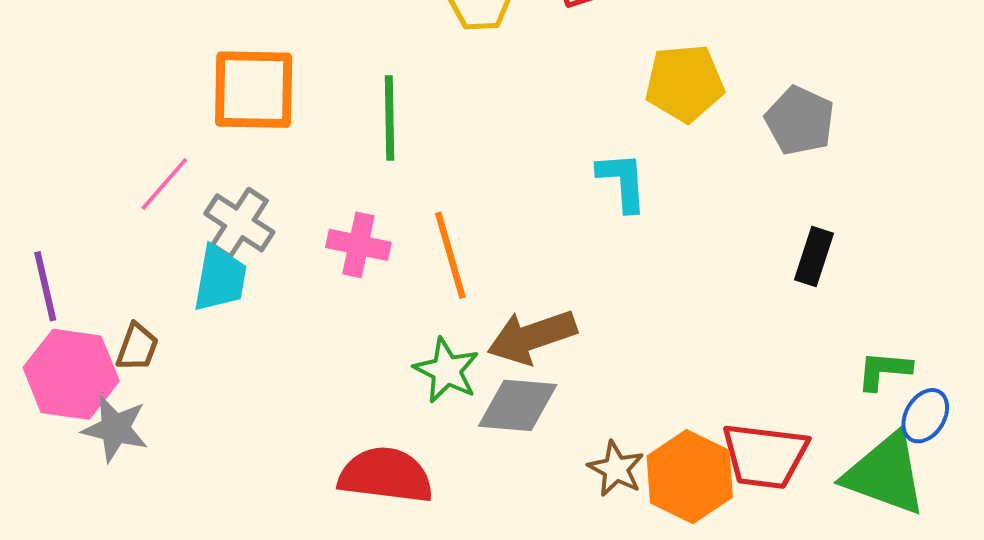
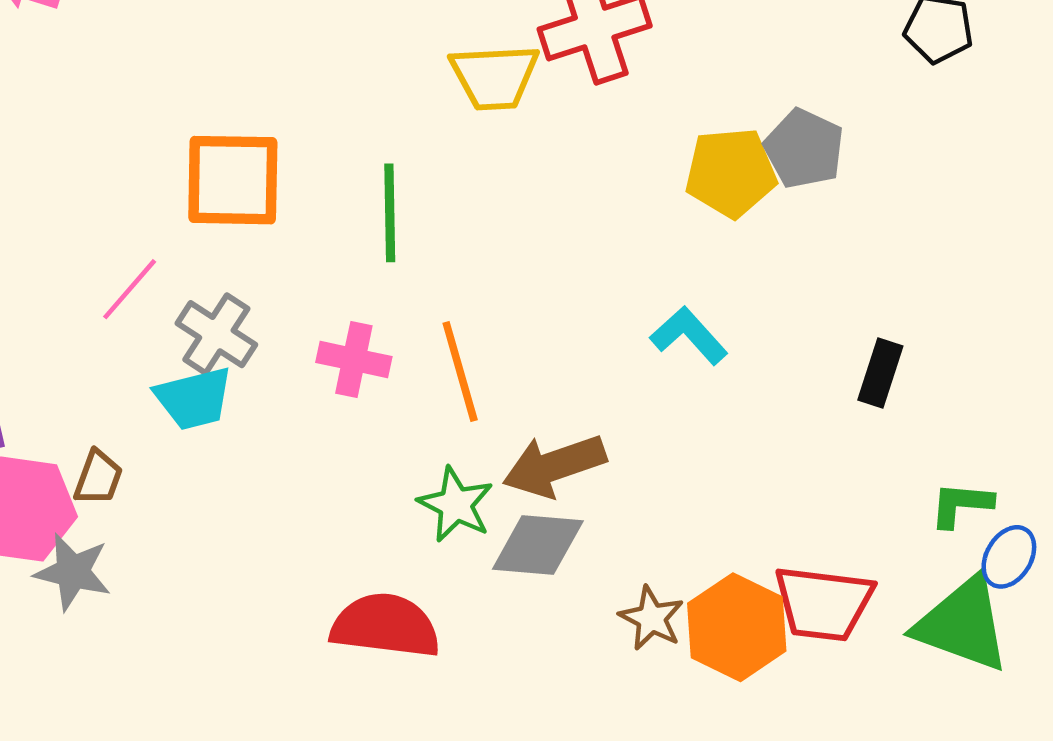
gray pentagon: (800, 121) -> (804, 149), moved
cyan L-shape: (622, 181) -> (689, 336), moved, turned -38
cyan trapezoid: (220, 279) -> (194, 398), turned 66

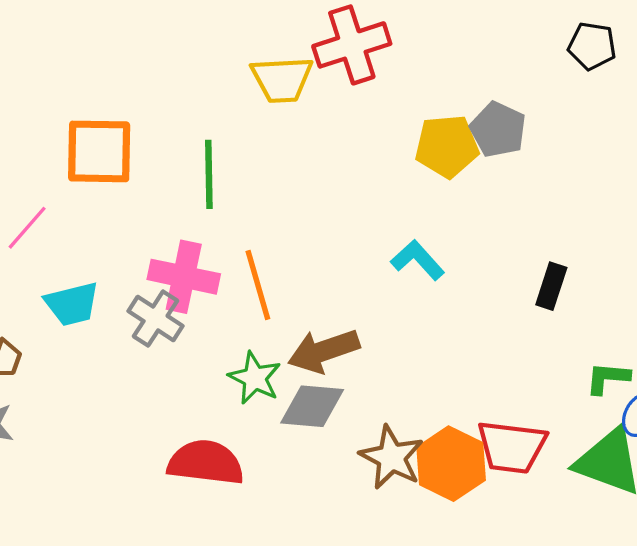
gray cross: (216, 334) -> (156, 318), moved
pink cross: (354, 360) -> (184, 277), size x1.4
brown star: (652, 618) -> (392, 457), size x1.4

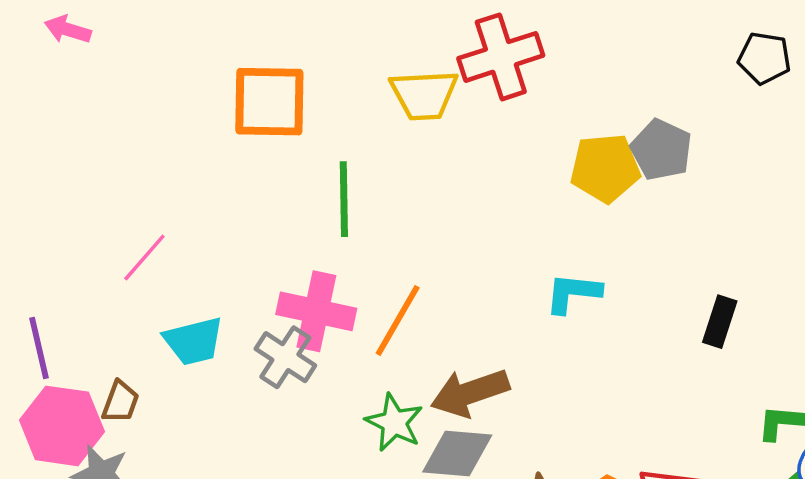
orange square: (99, 151) -> (269, 102), moved
cyan L-shape: (418, 260) -> (573, 293), turned -42
orange line: (258, 285) -> (398, 320), turned 46

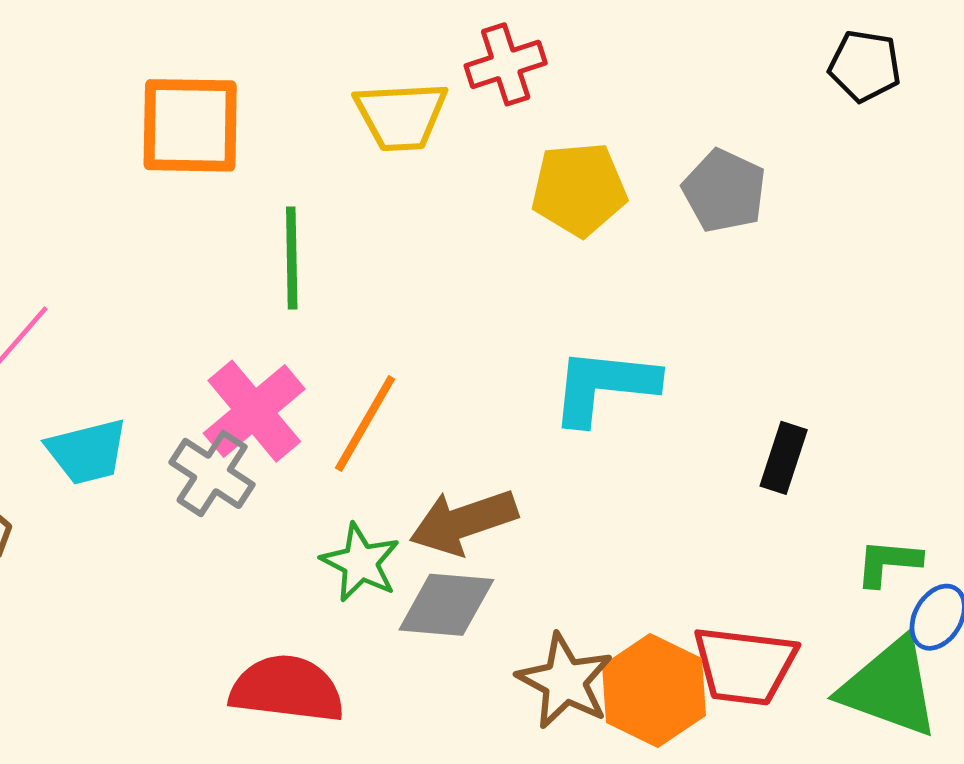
red cross: (501, 57) -> (506, 64), size x0.7
yellow pentagon: (605, 168) -> (579, 189), moved
cyan L-shape: (573, 293) -> (604, 386), size x1.4
pink cross: (316, 311) -> (254, 411), turned 38
black rectangle: (720, 322) -> (784, 458), moved

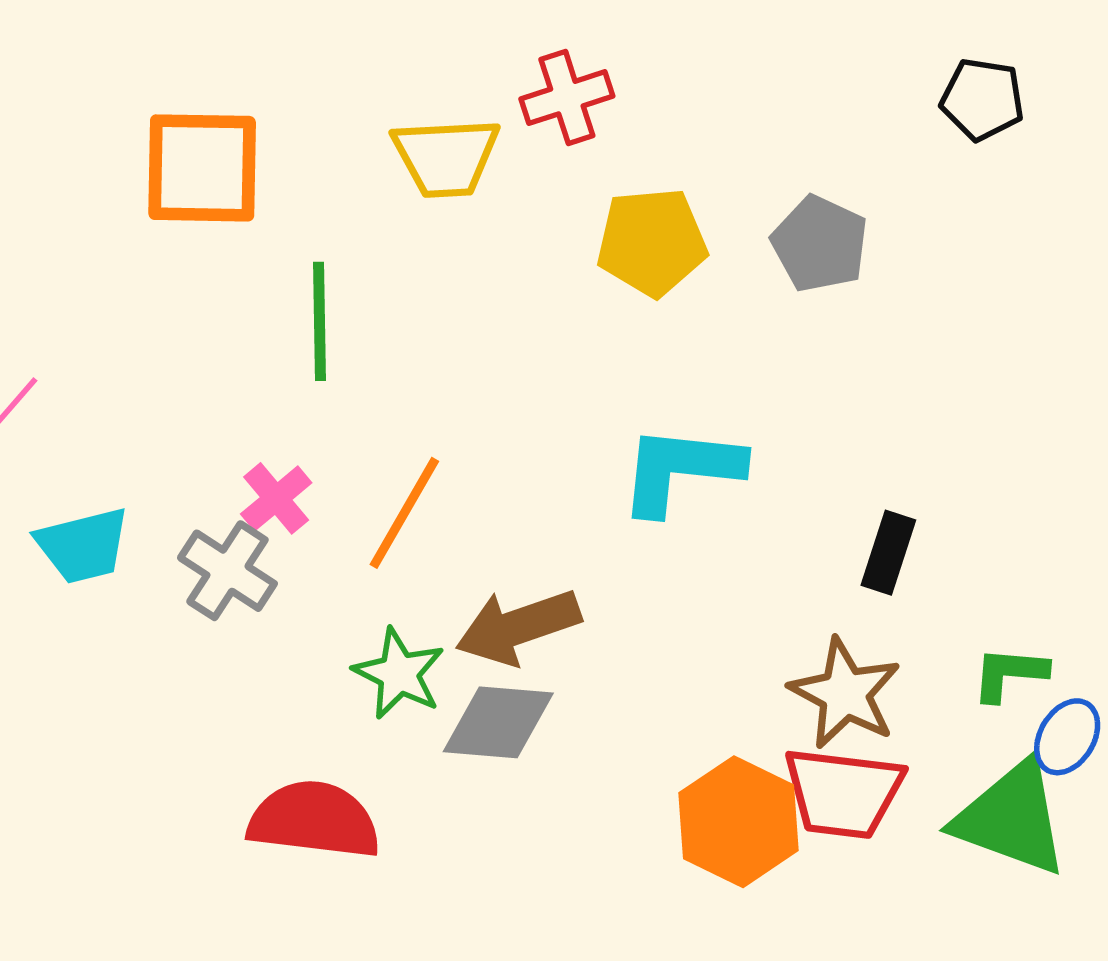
pink cross: (254, 411) -> (276, 498), size x0.6
brown star: (565, 681) -> (845, 693), moved

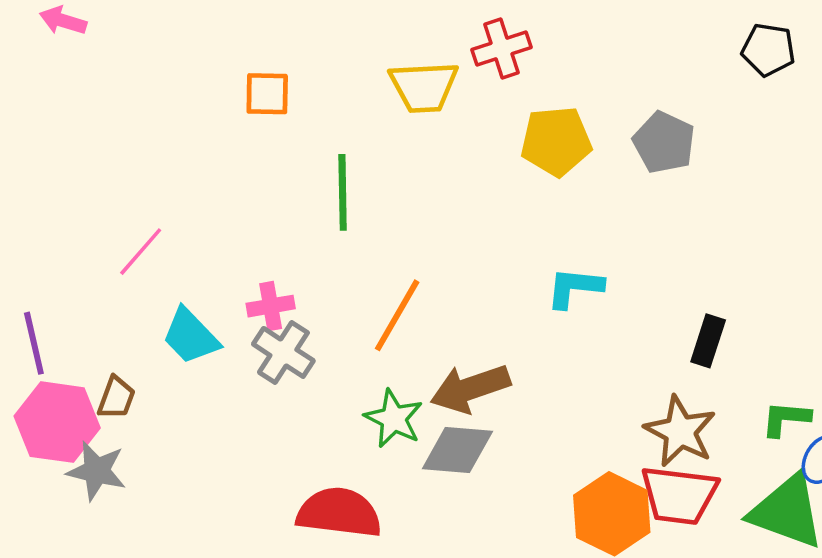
orange square: (202, 168) -> (267, 94), size x0.6
cyan L-shape: (681, 470) -> (575, 288), size x0.7
pink cross: (276, 498) -> (271, 306), moved, turned 30
cyan trapezoid: (83, 545) -> (191, 336), turned 60

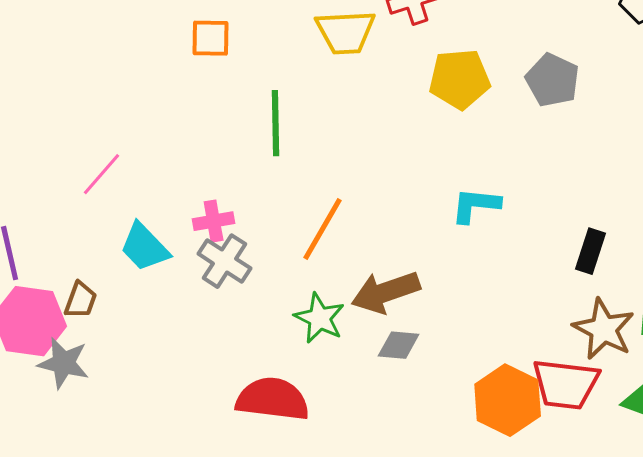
brown star: (680, 431) -> (604, 329), moved
gray diamond: (457, 450) -> (399, 345), moved, size x0.7

